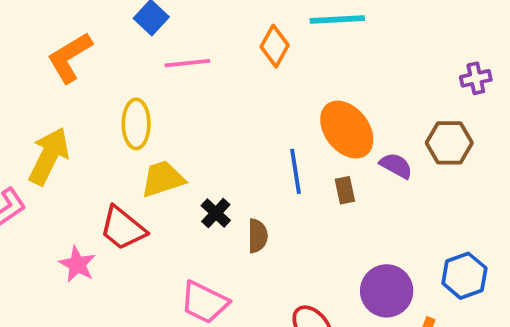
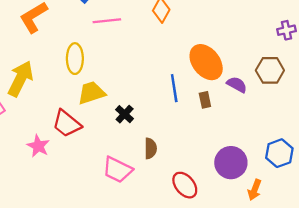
brown semicircle: (258, 236) -> (151, 148), moved

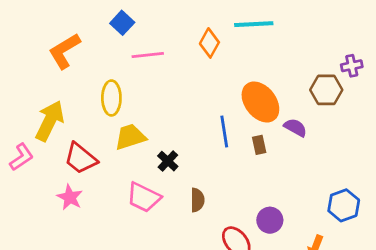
brown hexagon: (270, 70) -> (326, 90), moved
red trapezoid: (67, 124) -> (81, 158), moved
purple circle: (231, 163) -> (270, 220), moved, size x0.7
pink trapezoid: (117, 170) -> (144, 197), moved

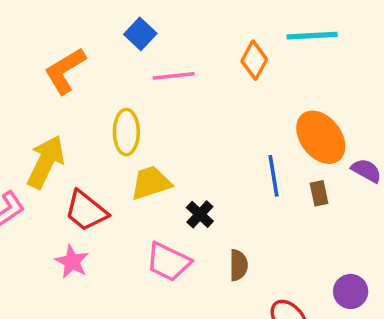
purple circle: (270, 220) -> (351, 291), moved

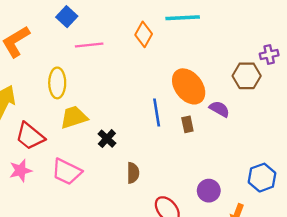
pink star: (72, 262) -> (21, 171), turned 30
pink trapezoid: (168, 262) -> (67, 172), moved

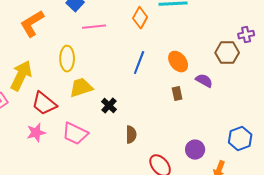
orange ellipse: (189, 86) -> (178, 62), size x0.7
blue line: (157, 113) -> (139, 63), moved, turned 30

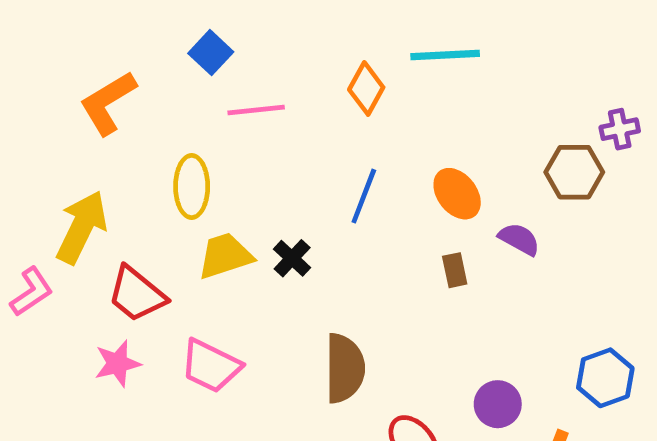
black cross: (109, 106) -> (292, 258), moved
brown semicircle: (131, 135) -> (345, 368), size x1.6

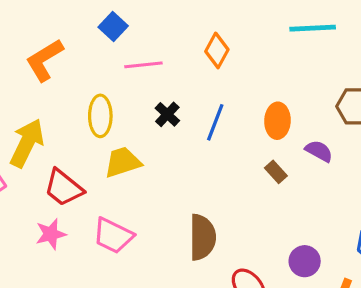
cyan line: (445, 55) -> (313, 28), moved
orange ellipse: (457, 194) -> (277, 121), turned 40
black cross: (292, 258) -> (167, 114), moved
brown rectangle: (455, 270) -> (276, 172), turned -30

